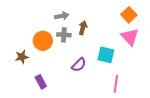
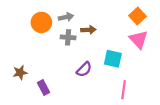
brown arrow: (83, 28) -> (88, 30), turned 72
orange circle: (43, 41) -> (41, 22), moved
brown star: (22, 57) -> (20, 73), moved

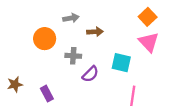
orange circle: (41, 22) -> (45, 39), moved
gray cross: (68, 37) -> (73, 56), moved
brown star: (20, 73) -> (15, 84), moved

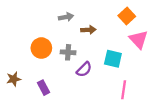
orange square: (148, 17) -> (127, 16), moved
orange circle: (45, 39) -> (41, 48), moved

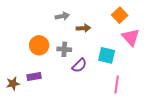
brown star: (14, 79) -> (13, 84), moved
purple rectangle: (44, 88) -> (34, 77), moved, turned -72

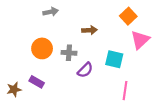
gray arrow: (62, 16) -> (51, 12), moved
pink triangle: (131, 37) -> (140, 40), turned 30
purple rectangle: (34, 77) -> (37, 82), turned 40

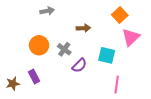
gray cross: (69, 53) -> (64, 49), turned 32
purple rectangle: (37, 82) -> (34, 77), turned 32

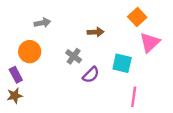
gray arrow: (47, 11) -> (42, 23), moved
orange circle: (39, 45) -> (30, 52), moved
purple rectangle: (34, 77) -> (16, 75), moved

